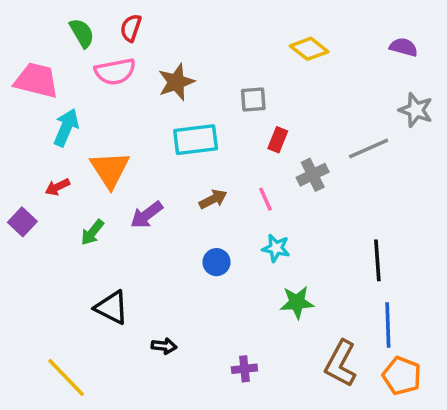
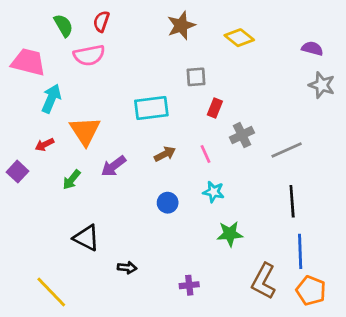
purple semicircle: (404, 47) -> (312, 48), moved
brown star: (176, 82) -> (181, 25), moved
gray line: (369, 148) -> (287, 150), moved

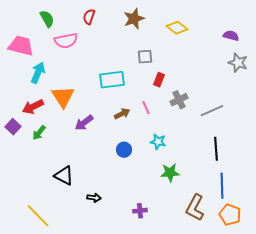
red semicircle: (101, 21) -> (89, 17), moved
red arrow: (45, 145) -> (33, 107), size x1.5
pink line: (205, 154) -> (146, 108), moved
green arrow: (72, 180) -> (39, 133), moved

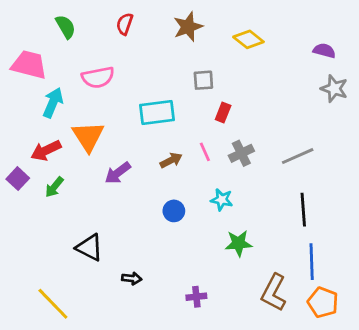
pink semicircle: (66, 41) -> (98, 77), moved
gray cross: (179, 100) -> (241, 153), moved

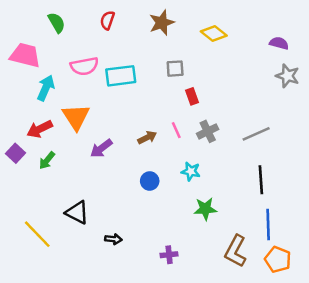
cyan rectangle: (157, 113) -> (121, 76), moved
red rectangle: (223, 113) -> (192, 96), turned -42
yellow line: (53, 304) -> (37, 234), moved

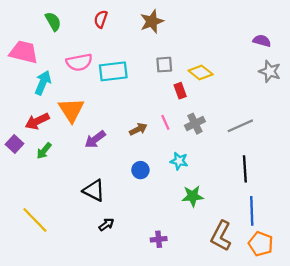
yellow diamond: (214, 34) -> (201, 72), moved
black triangle: (77, 212) -> (94, 190), moved
black arrow: (113, 239) -> (106, 225), turned -42

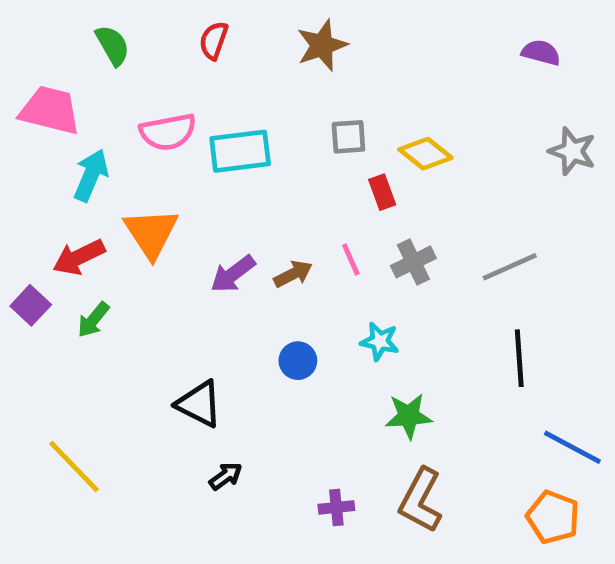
purple semicircle: (262, 41) -> (541, 53), moved
purple arrow: (95, 139) -> (233, 274), moved
blue line: (252, 211) -> (572, 447), moved, turned -60
brown L-shape: (221, 236) -> (421, 500), moved

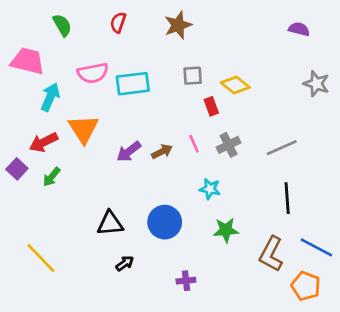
blue circle: (298, 361) -> (165, 222), moved, size x1.6
black triangle: (199, 404) -> (110, 223), turned -32
brown L-shape: (421, 500) -> (271, 254), moved

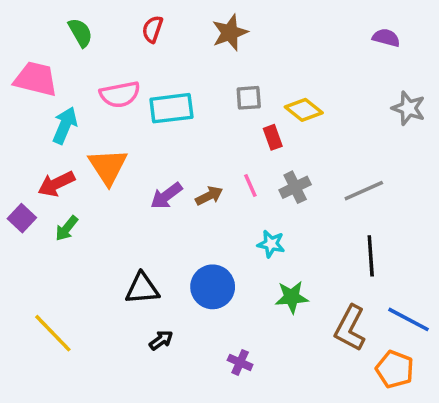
purple cross: (186, 281) -> (240, 362), turned 30

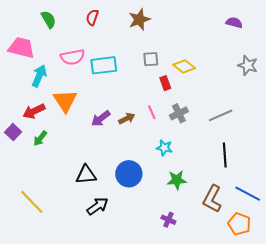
black arrow: (161, 340) -> (98, 206), size x1.5
purple cross: (240, 362) -> (168, 220), moved

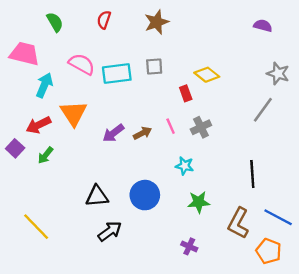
pink semicircle: (73, 57) -> (82, 64), turned -140
gray square: (151, 59) -> (154, 66), moved
gray line: (221, 115) -> (263, 110), moved, turned -30

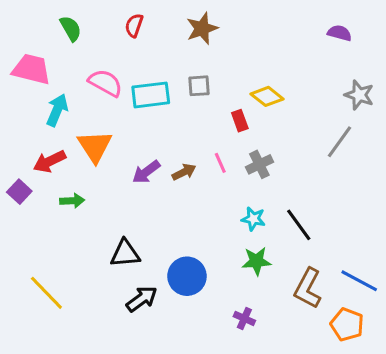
green arrow: (45, 155) -> (72, 201), moved, turned -132
cyan star: (185, 166) -> (253, 219), moved
black line: (252, 174) -> (299, 225), moved, turned -32
blue circle: (145, 195) -> (187, 276), moved

